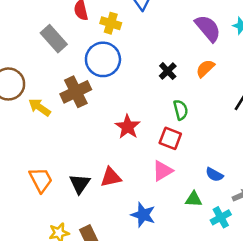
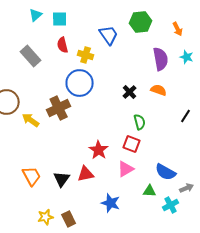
purple semicircle: (208, 28) -> (161, 59), turned 30
gray rectangle: (54, 39) -> (31, 56), moved
orange semicircle: (205, 68) -> (159, 90), turned 63
red star: (128, 127) -> (99, 150), moved
blue semicircle: (214, 175) -> (166, 172), size x1.5

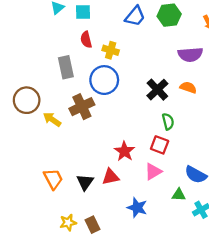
blue trapezoid: (109, 35) -> (135, 16), moved, turned 75
gray rectangle: (31, 56) -> (66, 67), moved, turned 30
purple semicircle: (161, 59) -> (190, 54), turned 95
black cross: (130, 92) -> (157, 90), size x1.5

